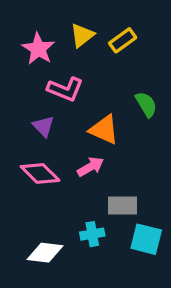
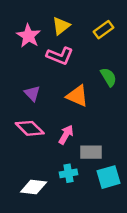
yellow rectangle: (123, 40) -> (103, 30), moved
pink L-shape: (65, 89) -> (60, 56), moved
pink arrow: (91, 167) -> (66, 135), moved, turned -30
cyan square: (146, 239) -> (108, 177), turned -30

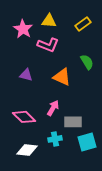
yellow triangle: (61, 26) -> (49, 21), turned 42
purple triangle: (32, 93) -> (26, 75), turned -32
pink diamond: (30, 128) -> (24, 117), moved

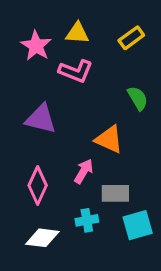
purple triangle: (26, 75) -> (41, 119), size x1.5
orange triangle: (62, 77) -> (109, 139), moved
pink diamond: (24, 117) -> (38, 185), turned 70

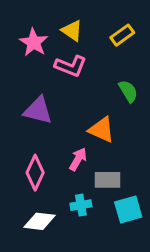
yellow triangle: (77, 33) -> (72, 31), turned 30

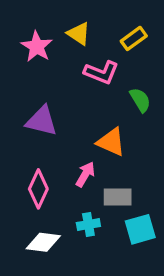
pink L-shape: (71, 66) -> (101, 72), moved

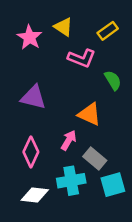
gray rectangle: (118, 197) -> (95, 159), turned 40
cyan cross: (88, 224) -> (71, 181), size x1.5

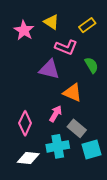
purple triangle: (33, 97) -> (49, 69), moved

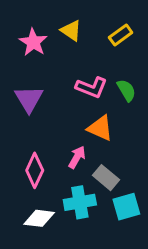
pink L-shape: (66, 47) -> (91, 87), moved
purple triangle: (49, 69) -> (29, 99), moved, turned 45

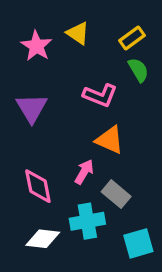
green semicircle: (126, 90) -> (138, 70), moved
pink diamond: (35, 170) -> (38, 186), turned -36
cyan square: (126, 207) -> (138, 243), moved

